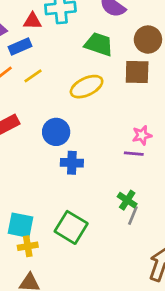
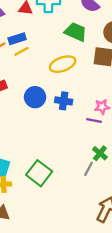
blue rectangle: (20, 46) -> (17, 39), moved
blue cross: (72, 163) -> (64, 101), moved
green cross: (127, 200) -> (100, 153), moved

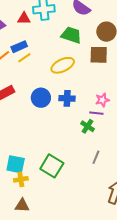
green cross: (100, 153) -> (88, 126), moved

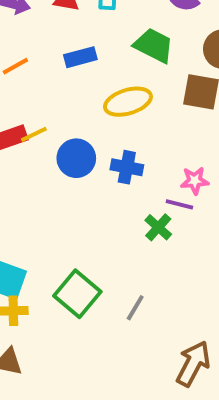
blue rectangle: (19, 47) -> (80, 57), moved
yellow line: (24, 58) -> (34, 134), moved
gray line: (96, 157) -> (135, 308), moved

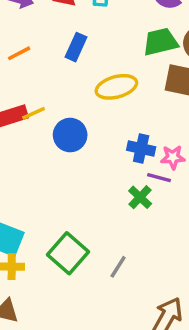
green trapezoid: (154, 45) -> (161, 42), moved, turned -42
blue rectangle: (80, 57) -> (76, 47), turned -52
blue cross: (127, 167) -> (141, 149), moved

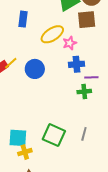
pink star: (173, 157) -> (70, 43), moved
green cross: (140, 197) -> (84, 92), turned -32

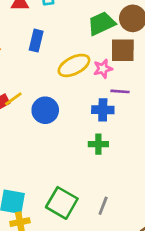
pink star: (70, 43) -> (103, 69), moved
purple line: (91, 77) -> (120, 91), moved
green cross: (84, 92) -> (98, 144), moved

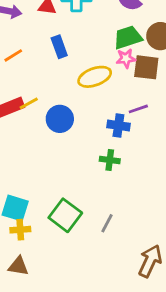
blue rectangle: (36, 41) -> (59, 47), turned -40
pink star: (103, 69) -> (126, 58), moved
purple line: (120, 91) -> (138, 109), turned -30

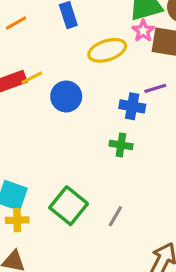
pink star: (126, 58) -> (143, 31), turned -30

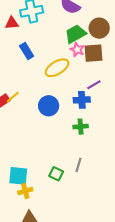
blue circle: (66, 96) -> (49, 106), moved
green square: (69, 206) -> (56, 174), size x0.6
gray line: (115, 216) -> (79, 165), moved

